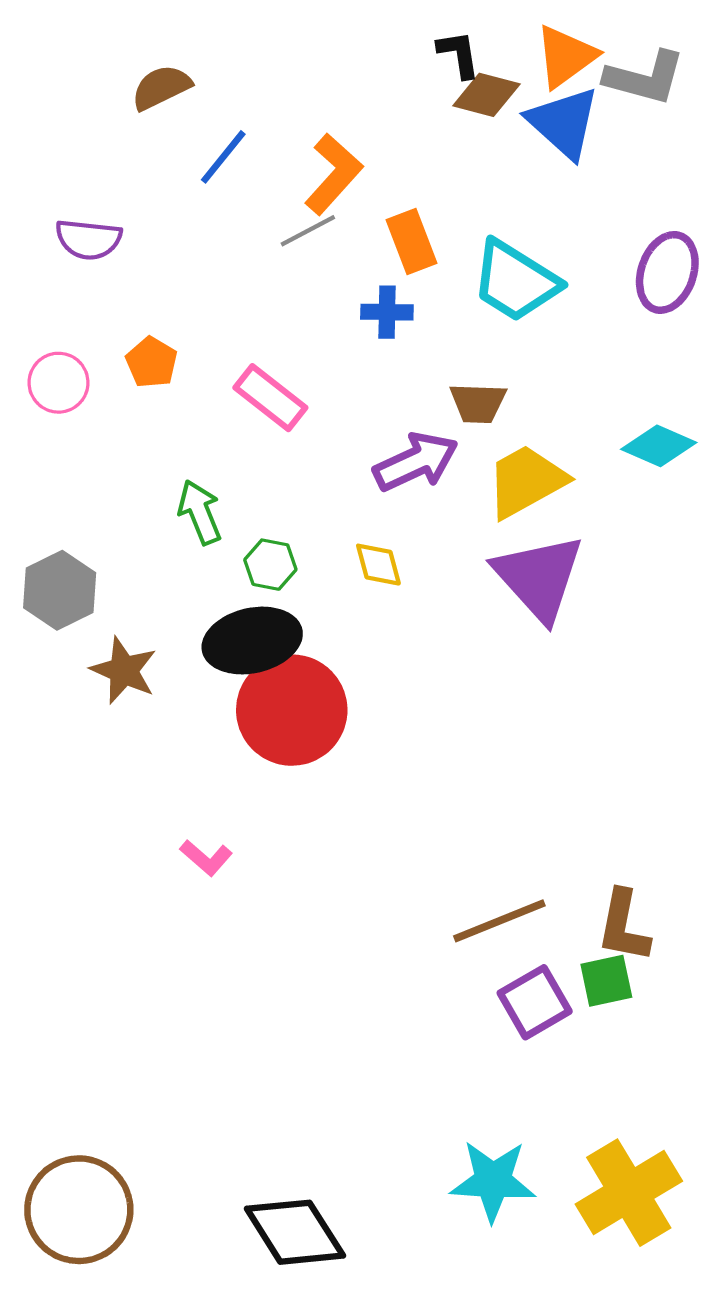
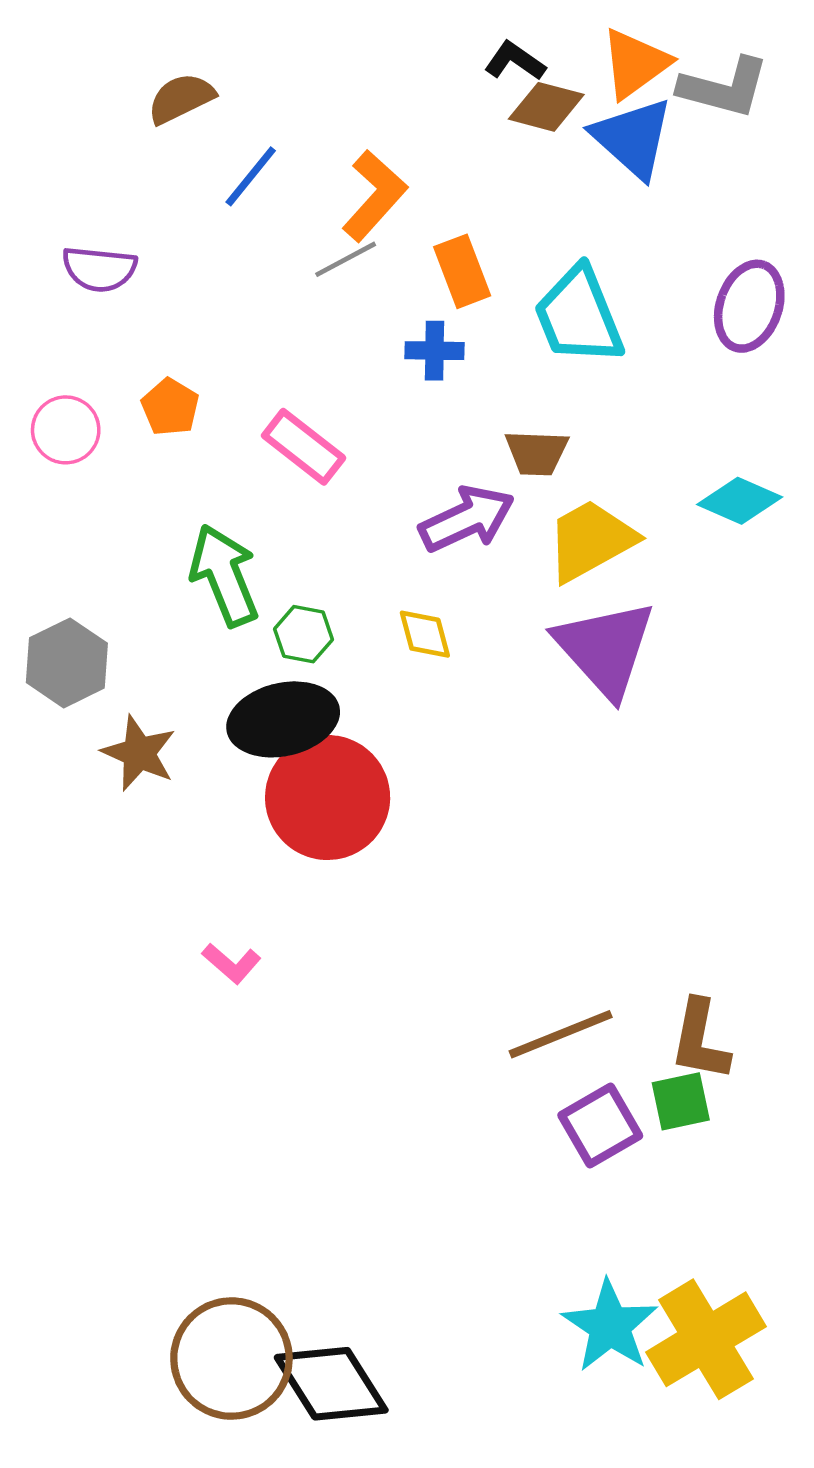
black L-shape: (459, 54) -> (515, 61), turned -46
cyan trapezoid: (515, 281) -> (579, 316), turned 36
green arrow: (200, 512) -> (224, 575), size x1.4
cyan star: (493, 1181) -> (610, 1326), moved, turned 30
brown circle: (79, 1210) -> (231, 1359), moved

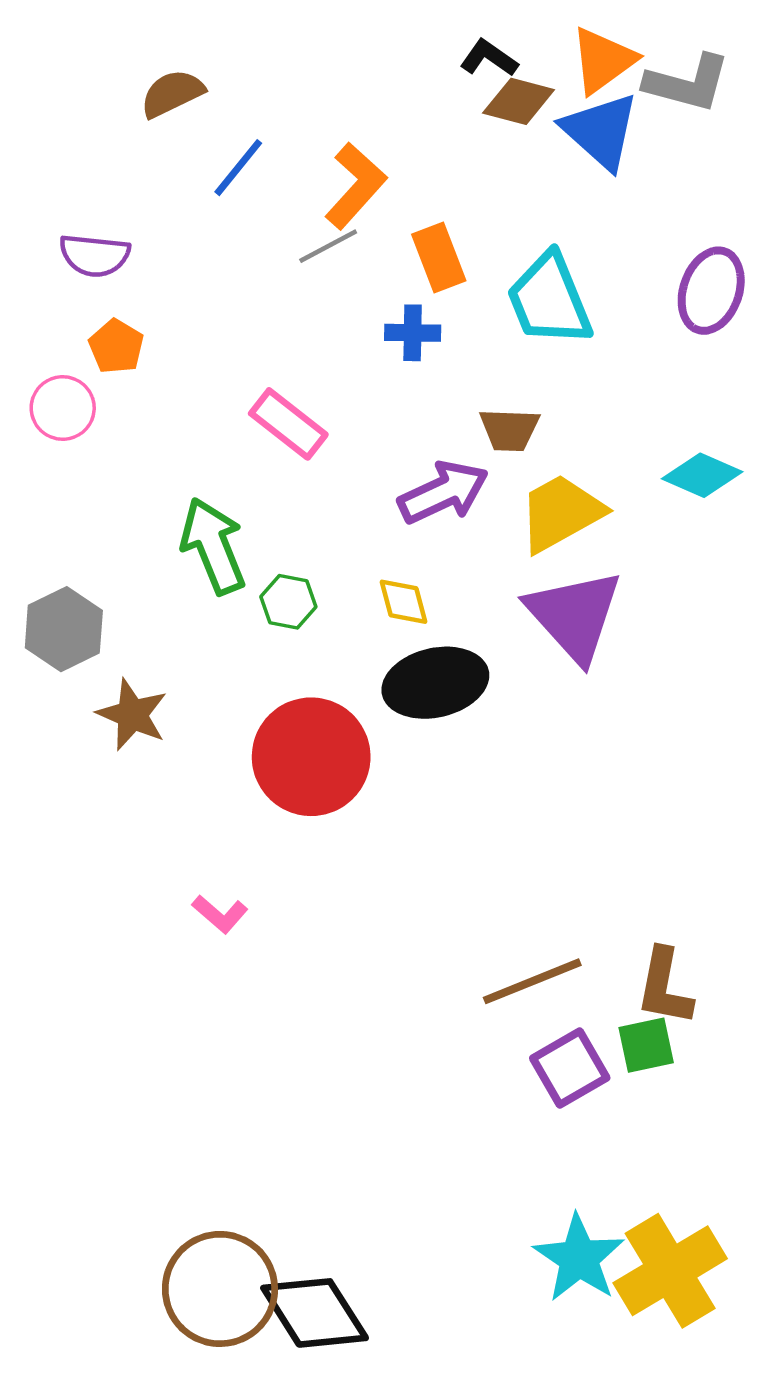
orange pentagon: (170, 407) -> (116, 346), moved
black ellipse: (283, 719) -> (435, 683), moved

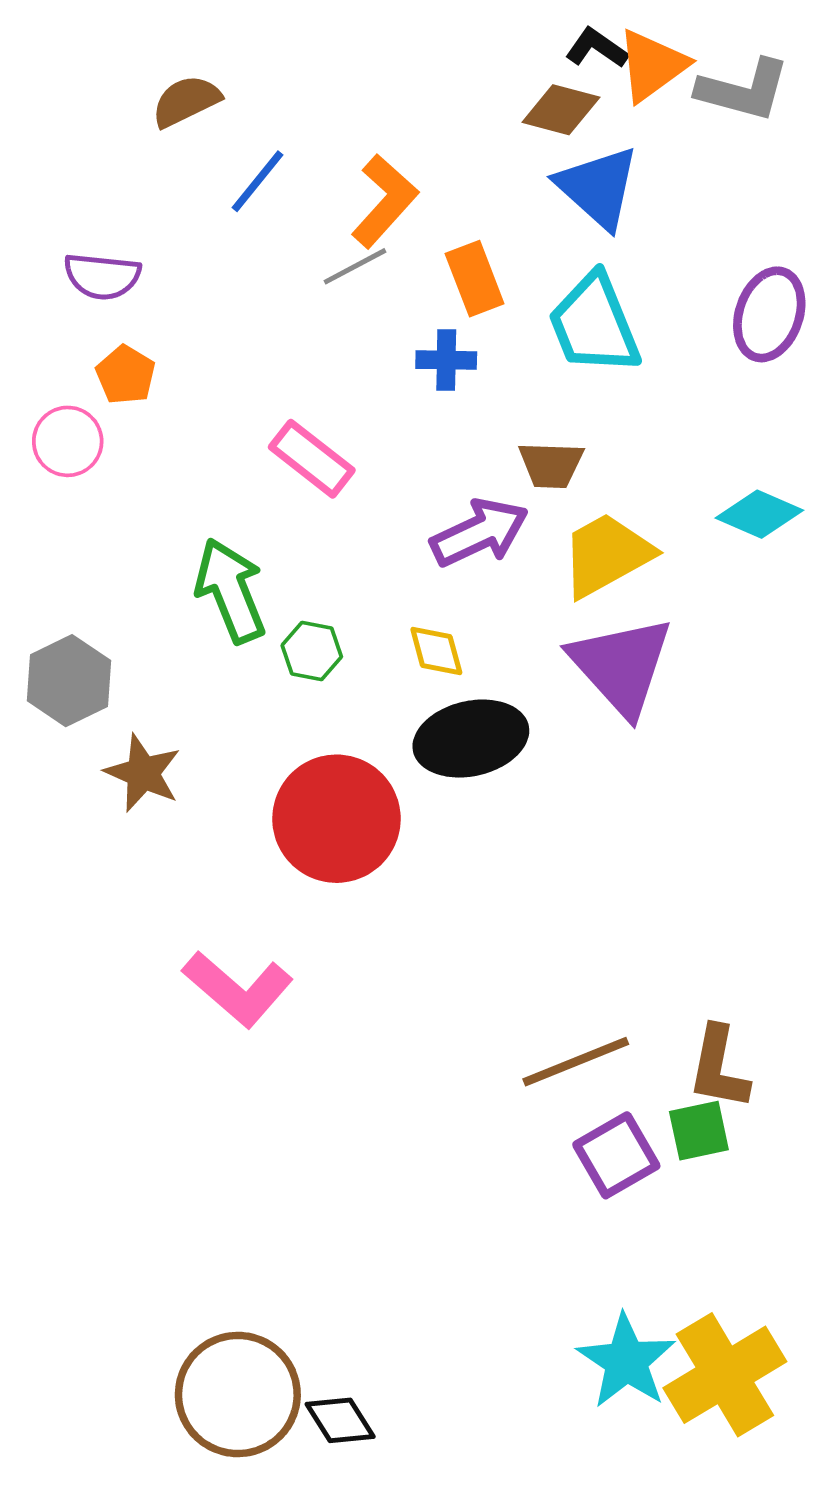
black L-shape: (489, 58) -> (597, 48), moved
blue triangle: (601, 131) -> (598, 187), moved
pink L-shape: (220, 914) -> (238, 989), size x1.8
black diamond: (315, 1313) -> (340, 1420), size x0.6

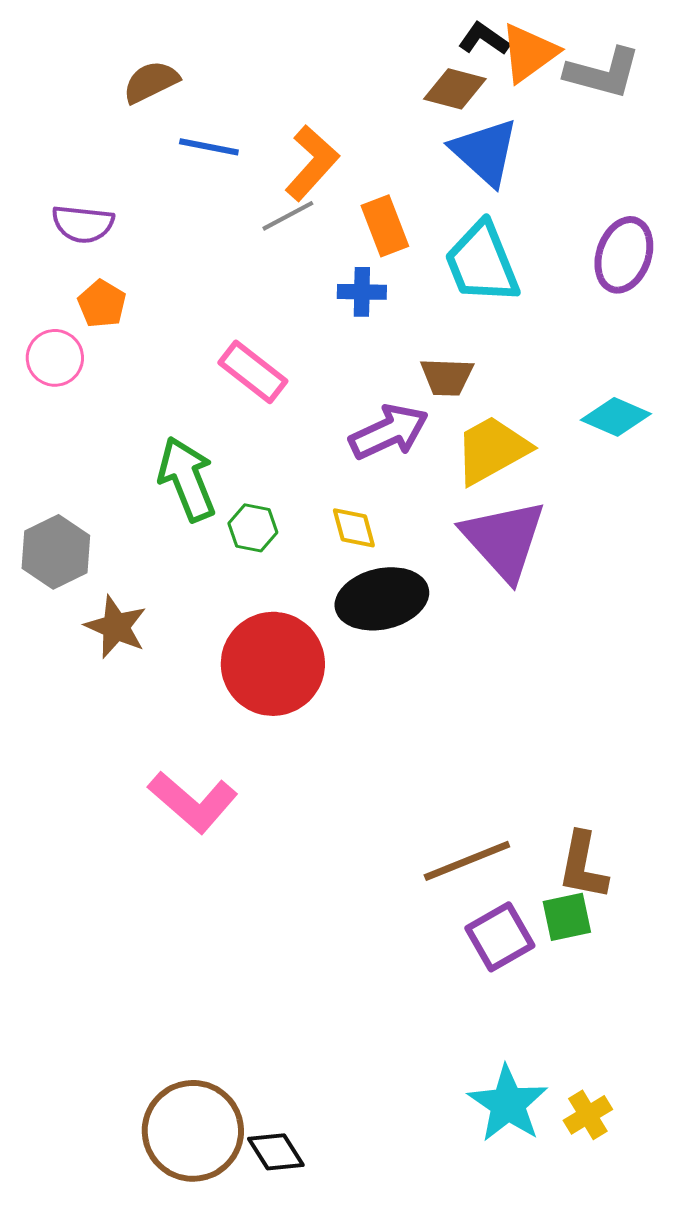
blue line: (258, 181) -> (209, 147), turned 62
yellow cross: (725, 1375) -> (588, 1115), size x0.5

